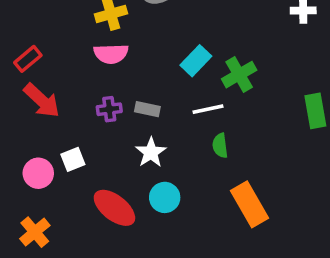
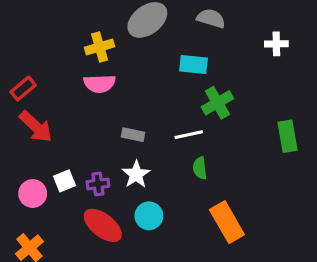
cyan rectangle: (196, 61) -> (194, 65), moved, turned 52
purple cross: (109, 109) -> (98, 184), moved

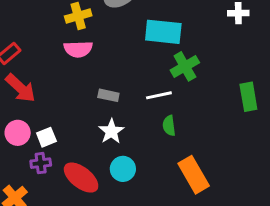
cyan rectangle: (194, 65) -> (163, 32), size x1.4
purple cross: (98, 184) -> (41, 163), moved
pink circle: (33, 194) -> (18, 133), moved

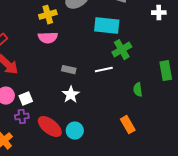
green semicircle: (169, 126) -> (138, 90), moved
cyan circle: (123, 169) -> (75, 131), moved
orange rectangle: (194, 175) -> (128, 125), size x0.7

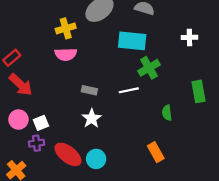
white cross: (159, 13) -> (189, 37), moved

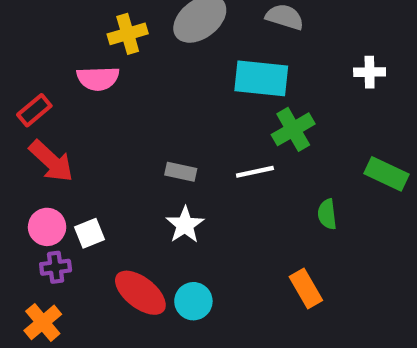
yellow cross: (66, 28) -> (128, 34), moved
pink semicircle: (66, 54) -> (98, 78), moved
green rectangle: (198, 91) -> (387, 174), turned -55
purple cross: (36, 143) -> (56, 267), moved

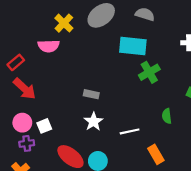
yellow cross: (128, 34) -> (64, 23), turned -30
white line: (255, 172) -> (130, 131), moved

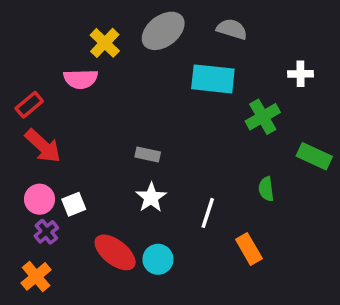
green cross: (149, 72) -> (263, 117), moved
white line: (130, 131) -> (208, 213), turned -60
purple cross: (27, 143) -> (46, 232), turned -32

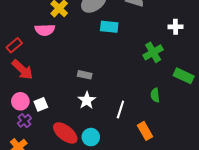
cyan rectangle: (213, 79) -> (109, 27), moved, size x0.7

